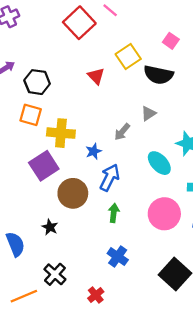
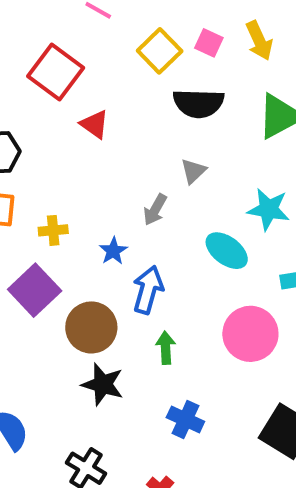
red square: (79, 23) -> (56, 72), moved
yellow square: (128, 57) -> (160, 51), moved
yellow cross: (61, 133) -> (53, 230), size x0.6
black star: (50, 227) -> (103, 384), moved, size x1.5

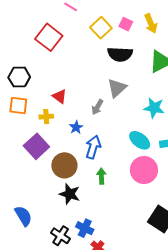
red triangle: (95, 124) -> (59, 96), moved
gray triangle: (193, 171) -> (117, 88), size x1.5
cyan ellipse: (227, 251) -> (140, 140), moved
blue cross: (185, 419) -> (85, 228), moved

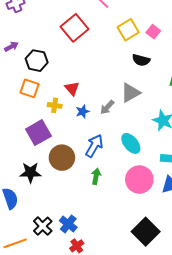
black semicircle: (120, 54) -> (141, 60), size x0.7
blue star: (76, 127) -> (83, 112), moved
cyan ellipse: (140, 140) -> (131, 143), moved
black star: (70, 194) -> (30, 173), moved, turned -30

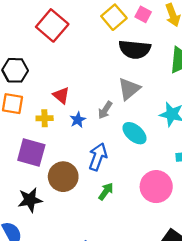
black semicircle: (141, 60) -> (135, 49), size x1.5
purple square: (38, 133) -> (31, 153), turned -35
cyan ellipse: (131, 143) -> (135, 133), moved
green arrow: (96, 176) -> (106, 191), turned 35

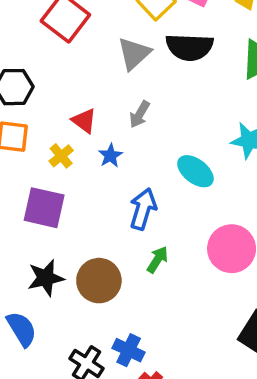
gray triangle: (129, 89) -> (134, 54), moved
gray arrow: (105, 110) -> (140, 114), moved
yellow cross: (45, 118) -> (61, 156), turned -35
brown circle: (63, 177) -> (99, 281), moved

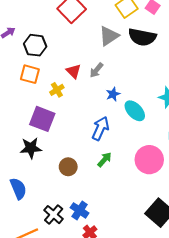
gray arrow: (140, 114) -> (96, 70), moved
blue star: (110, 156) -> (113, 94), moved
black star: (46, 278) -> (31, 148), moved
brown circle: (99, 281) -> (68, 167), size x0.7

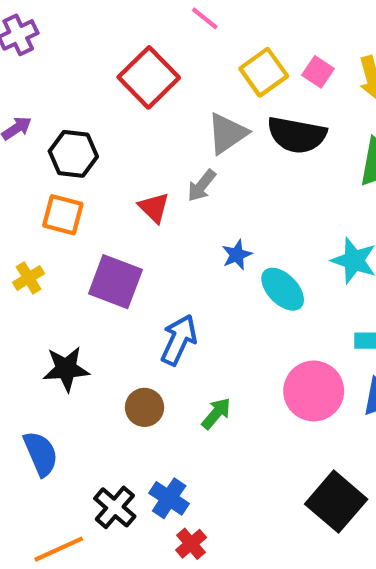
gray arrow: (96, 70) -> (202, 186), moved
yellow cross: (57, 90) -> (29, 278), moved
purple square: (42, 119) -> (115, 282), moved
blue arrow: (100, 128) -> (179, 340), moved
green arrow: (105, 160) -> (216, 413), moved

